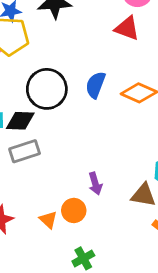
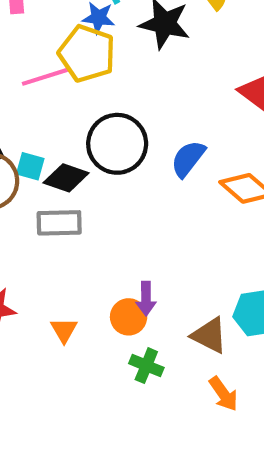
orange circle: (74, 210) -> (129, 317), moved
green cross: (83, 258) -> (146, 366), moved, turned 35

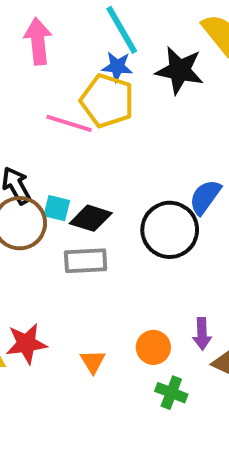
pink line: (46, 77) -> (69, 123), turned 36
black circle: (117, 144) -> (170, 230), moved
purple arrow: (146, 299) -> (202, 334), moved

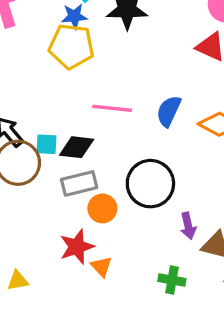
pink line: (69, 123) -> (112, 108), moved
black circle: (170, 230) -> (150, 184), moved
red star: (26, 344) -> (77, 247), moved
orange circle: (153, 347) -> (102, 208), moved

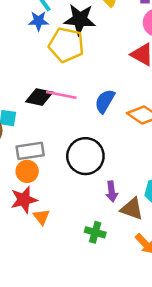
yellow pentagon: (71, 46) -> (66, 45), moved
black diamond: (77, 147) -> (39, 97), moved
orange circle: (102, 208) -> (27, 171), moved

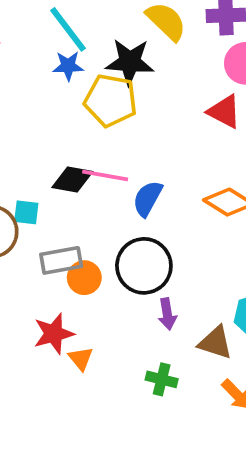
blue semicircle: (105, 101) -> (148, 198), moved
orange circle: (27, 171) -> (84, 278), moved
purple arrow: (112, 192) -> (167, 314), moved

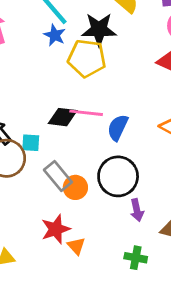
blue star: (68, 66) -> (55, 35), turned 30
gray rectangle: (61, 260) -> (58, 176), turned 64

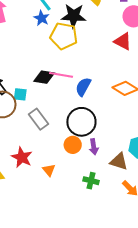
orange circle: (75, 187) -> (73, 145), moved
red star: (56, 229) -> (22, 157), moved, turned -30

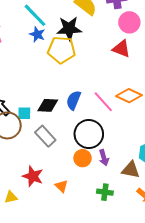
pink line: (61, 75) -> (103, 102), moved, turned 45
black diamond: (44, 77) -> (48, 105), moved
blue semicircle: (83, 87) -> (74, 100), moved

